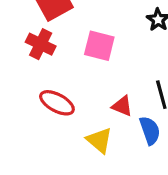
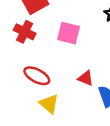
yellow triangle: (99, 140) -> (49, 104), moved

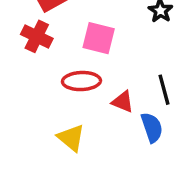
red ellipse: (37, 76) -> (81, 81), moved, turned -30

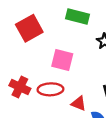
red cross: (37, 36) -> (20, 87), moved

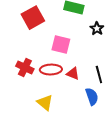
red triangle: (79, 103) -> (73, 74), moved

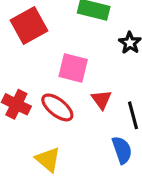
red ellipse: (51, 70) -> (57, 107), turned 40
red triangle: (73, 74) -> (101, 100), moved, turned 32

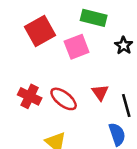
pink square: (73, 68) -> (77, 47), moved, turned -35

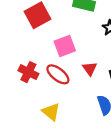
pink square: (77, 47) -> (65, 46), moved

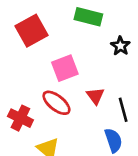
red cross: (28, 72) -> (20, 118), moved

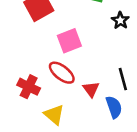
red triangle: (95, 96) -> (91, 89), moved

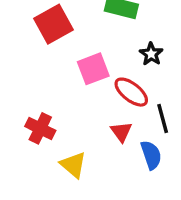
black star: (120, 20) -> (151, 54), moved
red ellipse: (62, 73) -> (131, 92), moved

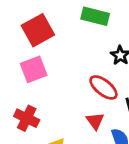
pink square: (93, 69) -> (34, 69), moved

